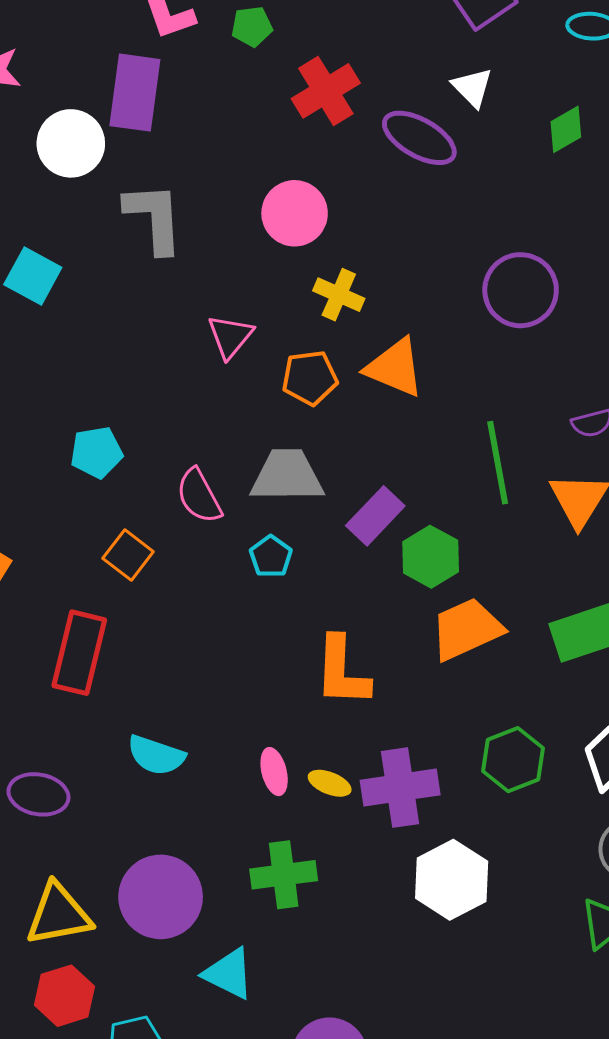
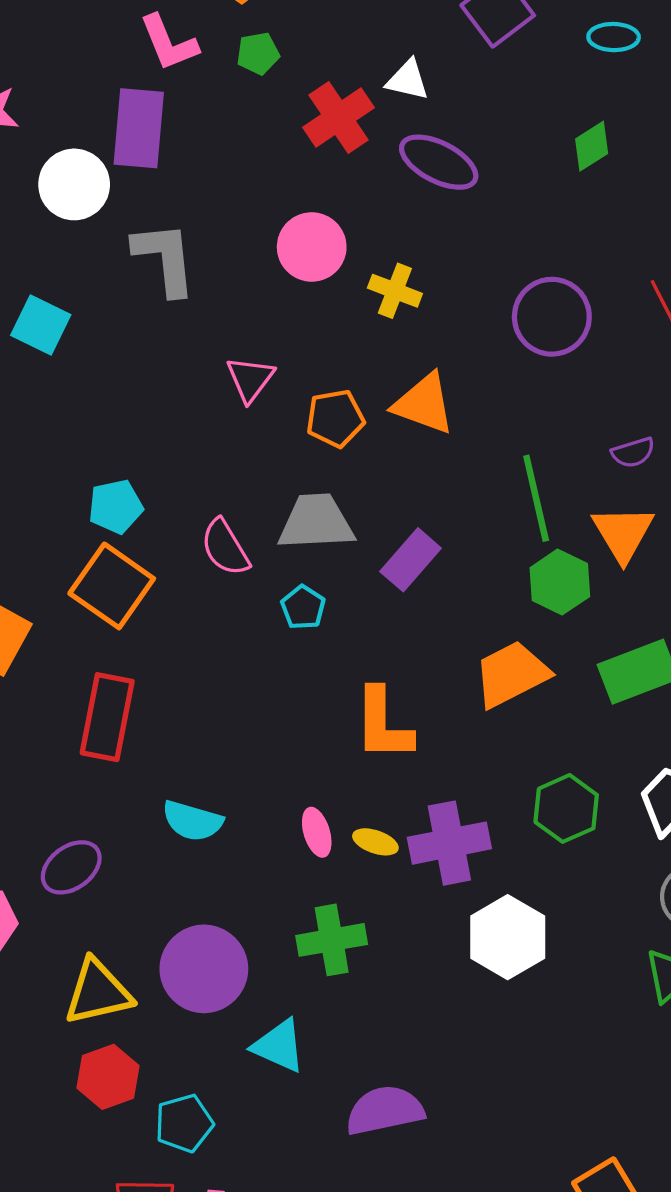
white triangle: (472, 87) -> (408, 80), moved, turned -30
yellow cross: (339, 295) -> (395, 291), moved
orange square: (128, 555) -> (112, 586), moved, size x1.6
green hexagon: (431, 557) -> (560, 582), moved
purple ellipse: (38, 794) -> (71, 867), turned -44

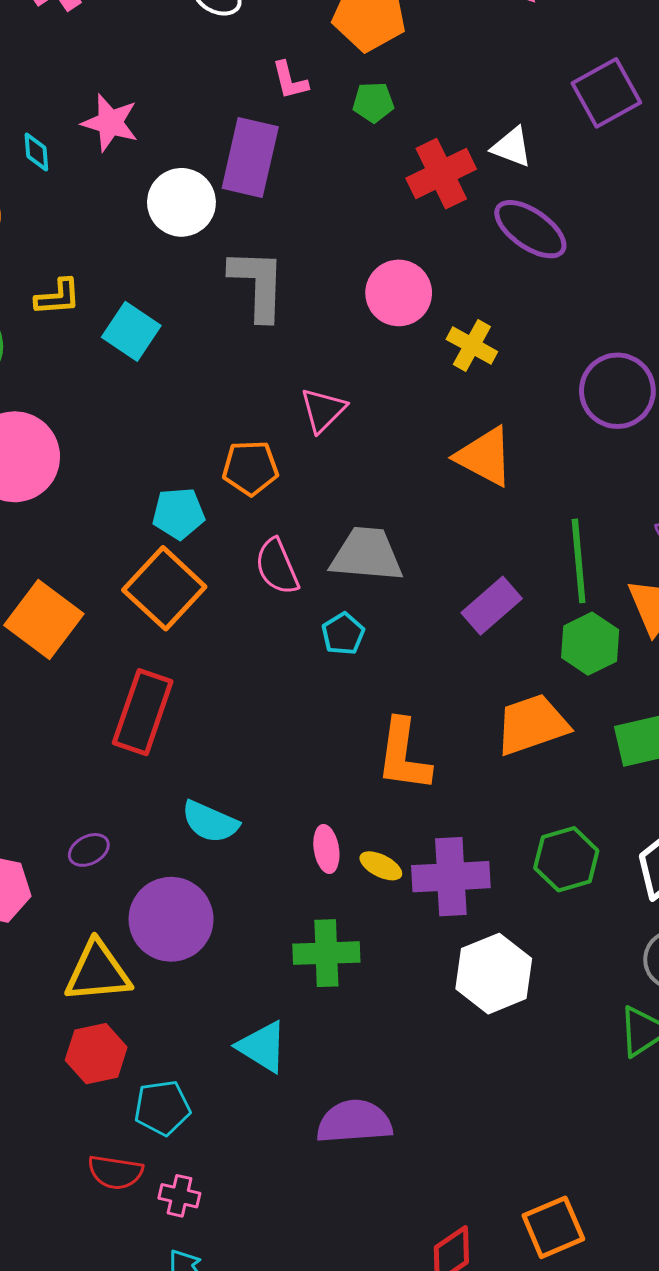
pink L-shape: (169, 43) -> (290, 80), size x0.7
orange pentagon: (335, 418) -> (250, 468), moved
purple rectangle: (411, 560) -> (492, 606), moved
purple ellipse: (71, 867) -> (89, 850), size x0.7
purple circle: (204, 969) -> (171, 919), moved

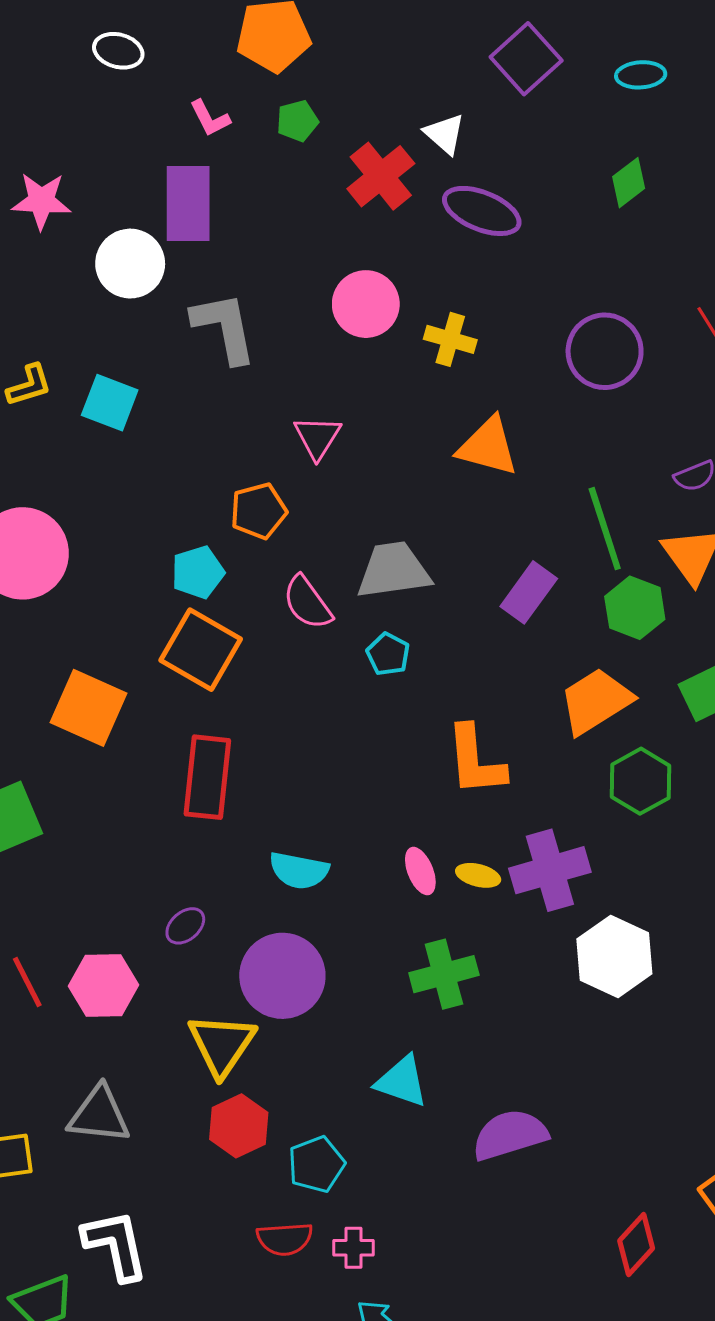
white triangle: (512, 147) -> (445, 134), turned 33
green hexagon: (566, 859) -> (641, 781), moved
yellow triangle: (98, 972) -> (222, 1045), turned -38

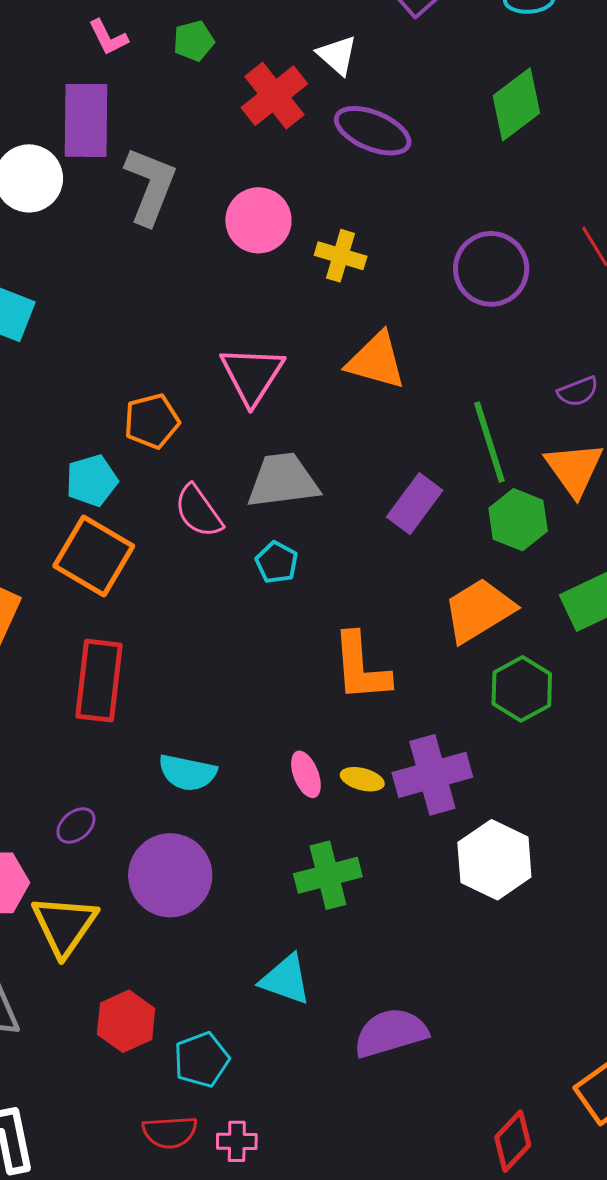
green diamond: (629, 183) -> (516, 104), size x1.5
gray L-shape: (224, 327) -> (150, 186), moved, turned 32
pink triangle: (317, 437) -> (252, 375), moved, size x1.4
yellow triangle: (222, 1045) -> (64, 925), moved

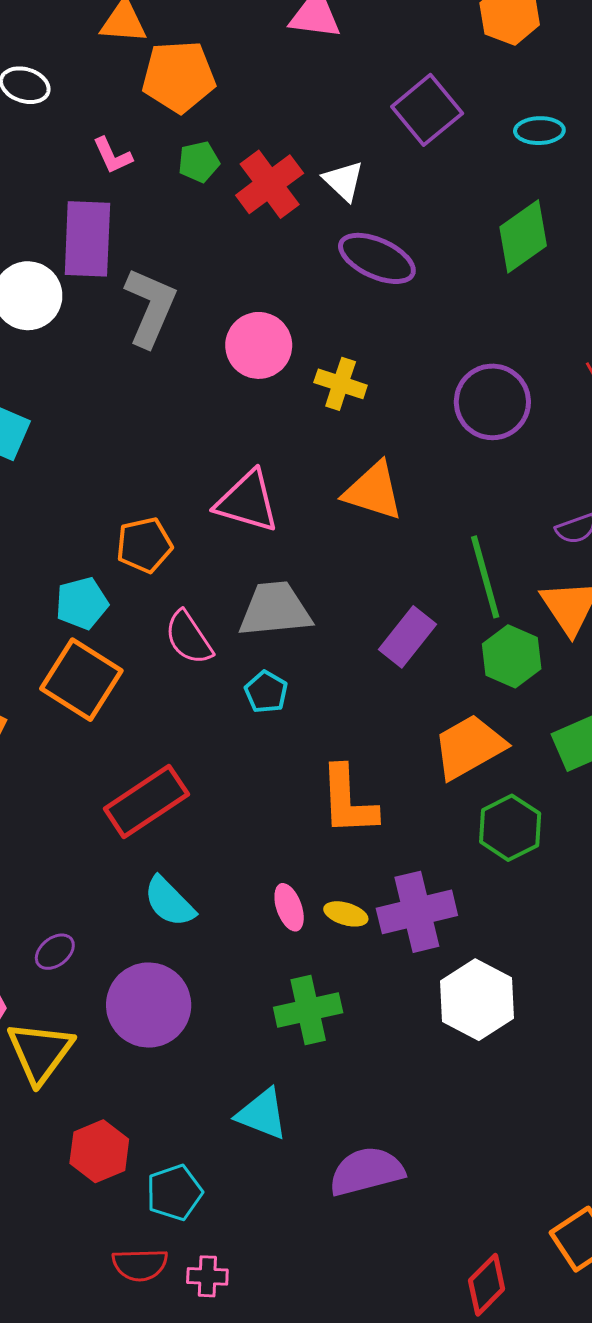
red cross: (274, 96) -> (270, 184), moved
pink triangle: (252, 375) -> (247, 502), turned -48
red rectangle: (99, 681) -> (146, 802), moved, turned 48
cyan semicircle: (187, 773) -> (169, 902), turned 32

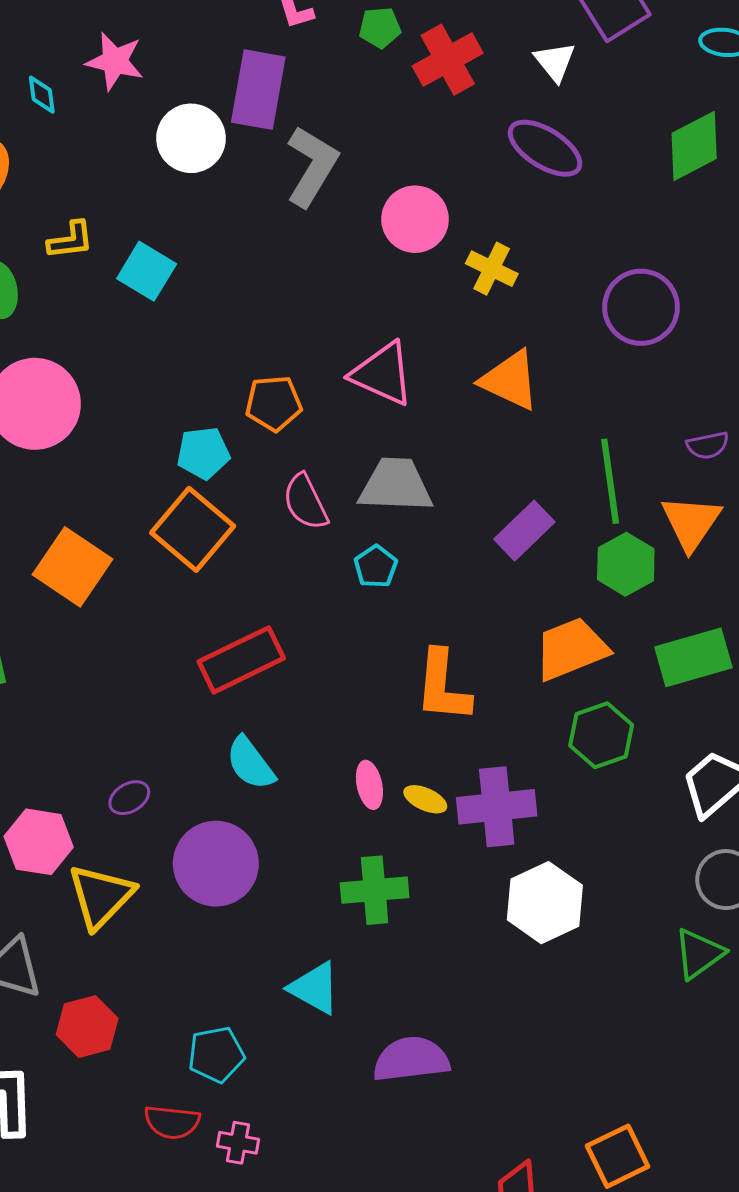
white triangle: (344, 181) -> (555, 62), moved
red hexagon: (99, 1151) -> (87, 1027), moved

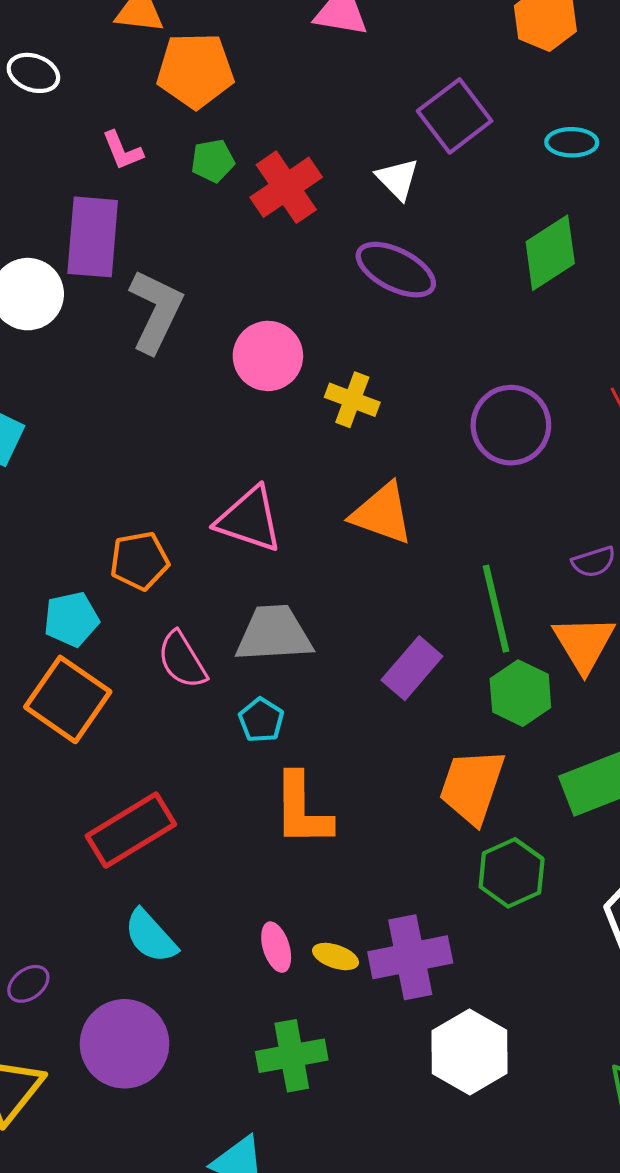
orange trapezoid: (571, 649) -> (472, 786), turned -44
orange L-shape: (443, 686) -> (302, 810), moved

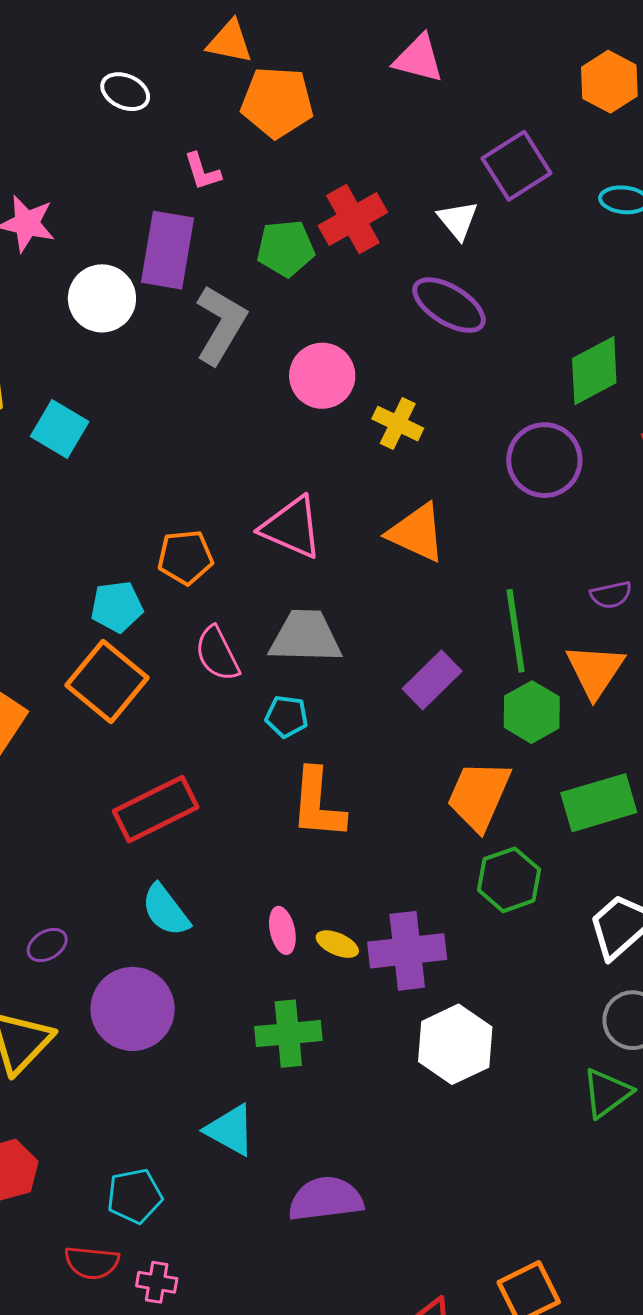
green pentagon: (213, 161) -> (286, 248), moved, size x1.4
green diamond: (550, 253) -> (594, 371), moved
cyan pentagon: (261, 720) -> (287, 716), turned -30

